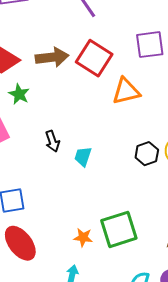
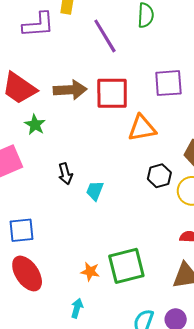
red square: (94, 58) -> (112, 93), turned -36
black hexagon: (147, 154) -> (159, 176), moved

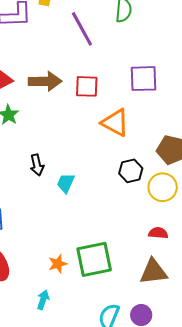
red square: (112, 93) -> (87, 86), size x0.7
orange triangle: (142, 128) -> (115, 123), turned 36
orange star: (90, 272) -> (58, 264), turned -30

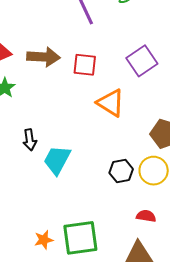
purple square: (144, 79) -> (142, 61), turned -36
black hexagon: (131, 171) -> (121, 171), moved
cyan trapezoid: (66, 183) -> (57, 160), size x1.5

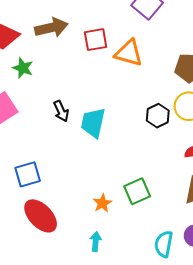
red square: (85, 65) -> (96, 40), moved
green square: (80, 238) -> (137, 191), size x0.7

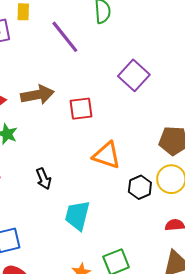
orange triangle: (129, 53) -> (107, 155), moved
cyan trapezoid: (93, 123) -> (77, 215), moved

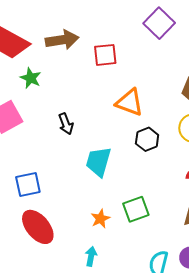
black hexagon: (140, 187) -> (147, 139), moved

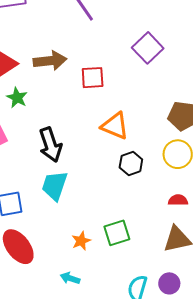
black arrow: (66, 124) -> (50, 145), size x1.6
cyan trapezoid: (99, 162) -> (55, 186), moved
cyan arrow: (91, 256) -> (70, 278), turned -84

